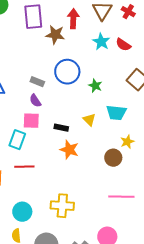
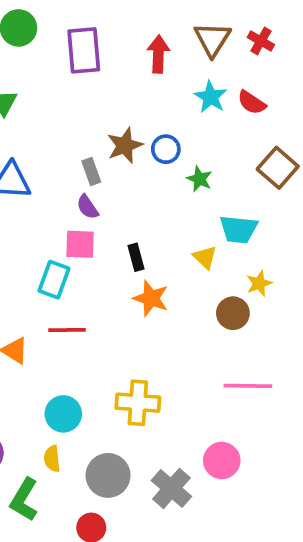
brown star: (55, 35) -> (125, 145), moved, turned -30
blue circle: (67, 72) -> (166, 149), moved, size x0.6
gray rectangle: (37, 82) -> (91, 172), turned 48
yellow triangle: (89, 120) -> (205, 257), moved
black rectangle: (61, 128) -> (136, 257), turned 64

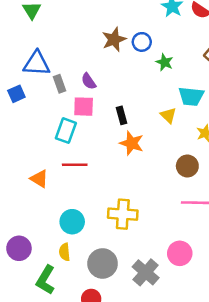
gray rectangle: (91, 172) -> (59, 84), moved
brown circle: (233, 313) -> (187, 166), moved

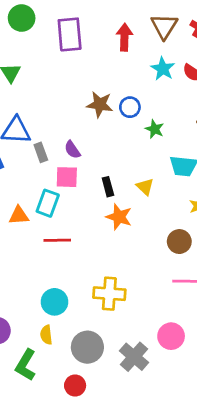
brown star: (114, 39) -> (100, 104), turned 30
yellow triangle: (168, 115) -> (145, 187), moved
orange triangle: (39, 179) -> (19, 215), moved, turned -36

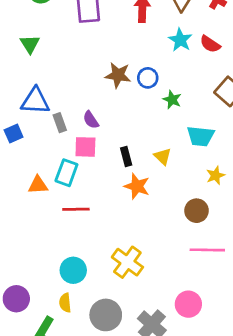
yellow cross: (109, 294) -> (127, 262), turned 32

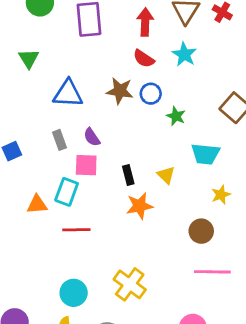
red semicircle: (210, 44) -> (144, 59), moved
blue triangle: (35, 101) -> (68, 94), moved
orange star: (137, 186) -> (139, 206), turned -30

